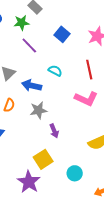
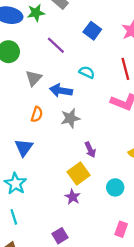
green star: (22, 23) -> (36, 13), moved
purple arrow: (54, 131) -> (90, 150), moved
purple star: (29, 182) -> (73, 197), moved, size x0.6

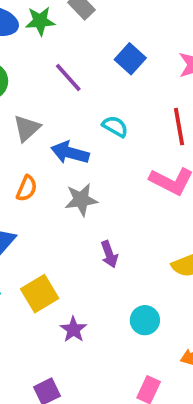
yellow square: (79, 174) -> (40, 294), moved

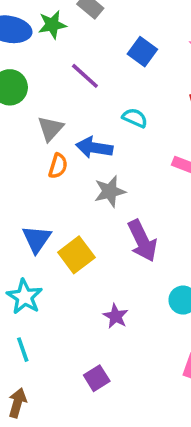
orange semicircle: (27, 188) -> (58, 166), moved
purple arrow: (109, 254) -> (142, 241), size x1.6
yellow square: (40, 294) -> (76, 255), moved

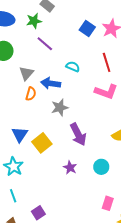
green star: (52, 25) -> (34, 21), moved
blue square: (142, 52) -> (87, 28), moved
purple star: (116, 316) -> (70, 168), moved
purple square: (97, 378) -> (38, 213), moved

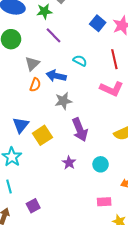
pink rectangle: (108, 203) -> (104, 202), turned 64

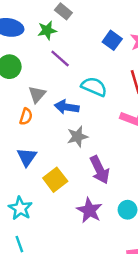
cyan semicircle: (80, 61) -> (94, 87), size x1.5
orange semicircle: (35, 85) -> (26, 116), moved
blue triangle: (21, 125) -> (27, 157), moved
purple star: (69, 163) -> (89, 210), size x1.5

